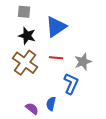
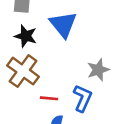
blue triangle: (56, 27) -> (63, 24), turned -35
red line: (56, 58) -> (49, 98), moved

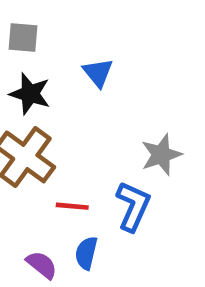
blue triangle: (63, 24) -> (98, 73), size x0.6

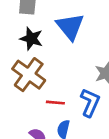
blue triangle: (98, 73) -> (70, 27), size x1.6

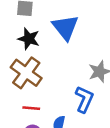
red line: (55, 103) -> (31, 108), moved

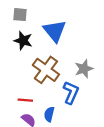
brown cross: (26, 73) -> (46, 70), moved

